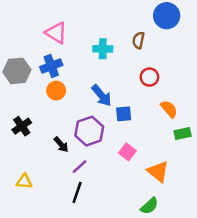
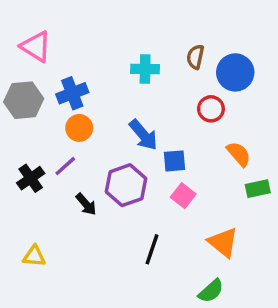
blue circle: (167, 16) -> (235, 72), moved
pink triangle: (56, 33) -> (36, 46), moved
pink square: (127, 152) -> (183, 196), moved
purple line: (79, 167) -> (65, 166), moved
black line: (77, 192) -> (152, 249), moved

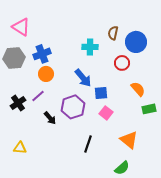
cyan cross: (145, 69) -> (90, 47), moved

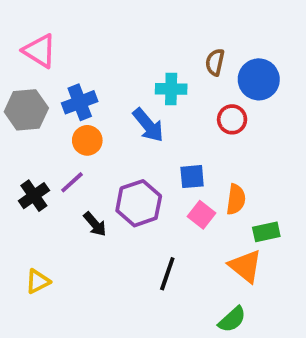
blue arrow: (83, 78) -> (148, 125), moved
orange semicircle: (138, 89) -> (236, 199), moved, turned 49
green rectangle: (149, 109) -> (266, 232), moved
yellow triangle: (20, 148) -> (38, 281), turned -32

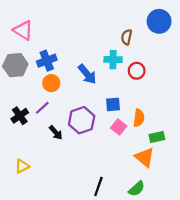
blue circle: (259, 79) -> (159, 21), moved
cyan cross: (171, 89) -> (113, 60), moved
black line: (167, 274) -> (98, 186), moved

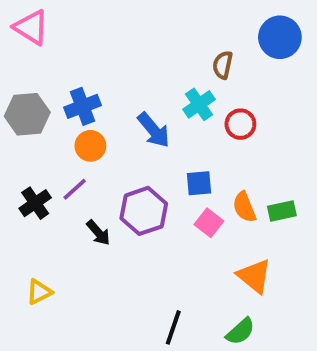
pink triangle: (23, 30) -> (31, 27), moved
cyan cross: (113, 60) -> (199, 104), turned -36
orange semicircle: (139, 118) -> (244, 207), turned 150
green rectangle: (157, 137) -> (282, 211), moved

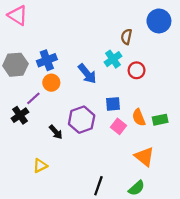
purple line: (75, 189) -> (33, 98), moved
yellow triangle: (39, 292) -> (40, 166), moved

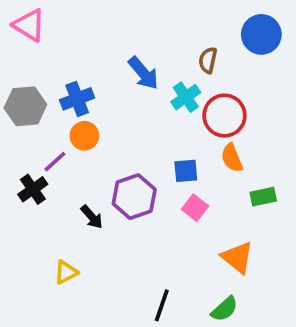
red circle: (137, 70) -> (224, 116), size x1.5
blue arrow: (87, 74) -> (143, 73), moved
orange semicircle: (139, 117) -> (232, 158), moved

